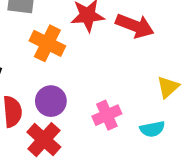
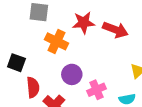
purple circle: (51, 101) -> (72, 74), moved

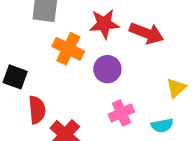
purple circle: (72, 74) -> (107, 69), moved

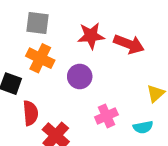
orange cross: (68, 49) -> (40, 58), moved
purple circle: (107, 69) -> (80, 76), moved

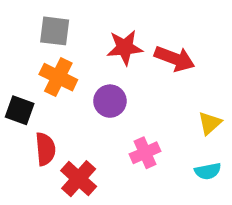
cyan semicircle: (143, 127) -> (208, 171), moved

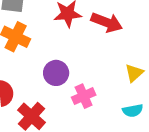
purple circle: (110, 101) -> (56, 73), moved

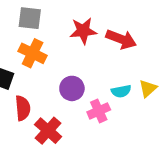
cyan semicircle: (133, 111) -> (121, 91), moved

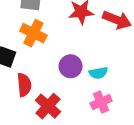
cyan semicircle: (121, 91) -> (98, 73), moved
pink cross: (99, 111) -> (101, 102), moved

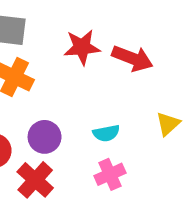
purple circle: (71, 66) -> (45, 137), moved

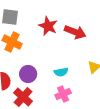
red star: (82, 47) -> (48, 26), turned 30

